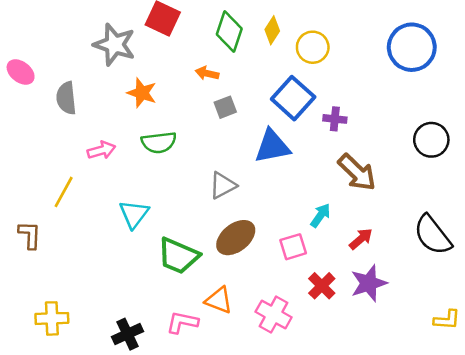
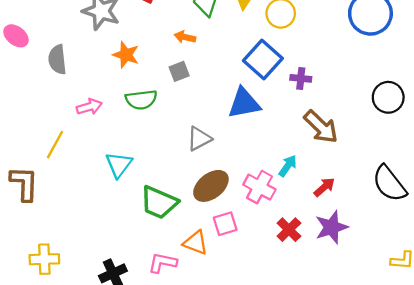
gray square: (225, 107) -> (179, 71), moved
brown L-shape: (30, 235) -> (24, 184), size x1.4
pink square: (293, 247) -> (225, 224), moved
pink cross: (274, 315) -> (259, 187), moved

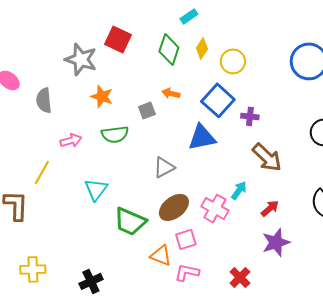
orange arrow: (185, 37) -> (171, 93), moved
red cross: (289, 230) -> (240, 277), moved
pink L-shape: (163, 263) -> (187, 272), moved

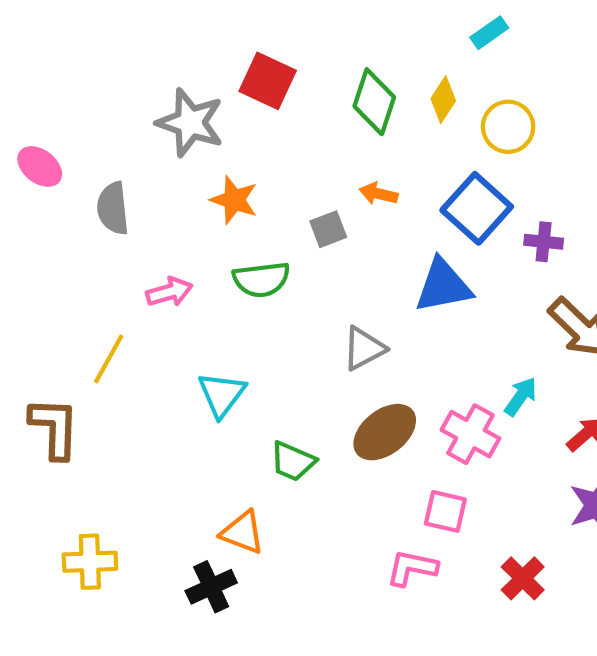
cyan rectangle: (189, 16) -> (489, 33), moved
green trapezoid: (130, 221) -> (293, 461), size x0.7
pink square: (186, 239) -> (445, 511), moved, turned 30
orange triangle: (161, 255) -> (243, 532), moved

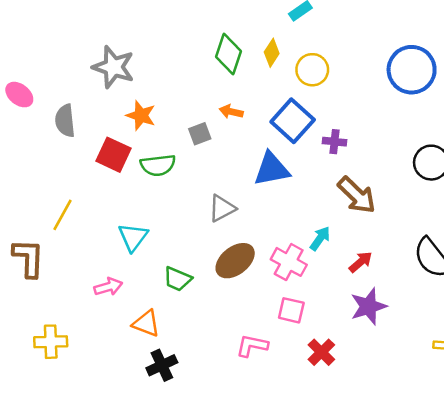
red square: (268, 81) -> (113, 155), moved
pink arrow: (169, 292) -> (108, 287), moved
pink square: (445, 511) -> (291, 310), moved
black cross: (211, 587) -> (162, 365), moved

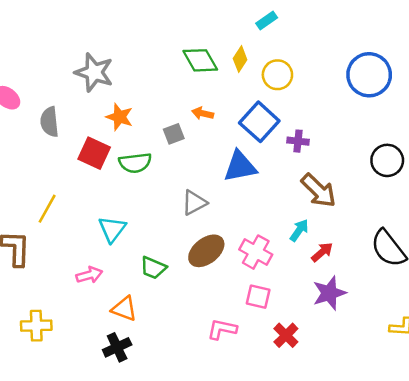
green diamond: (229, 54) -> (200, 60), turned -48
cyan arrow: (320, 238) -> (299, 230), moved
black cross: (162, 365) -> (117, 347), moved

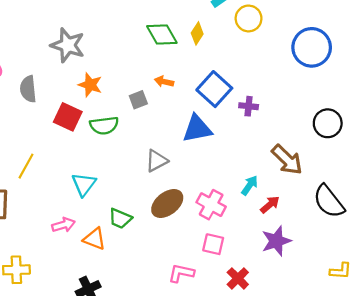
yellow circle: (277, 75) -> (249, 18), moved
brown arrow: (318, 191) -> (287, 160), moved
orange triangle: (124, 309) -> (94, 239), moved

